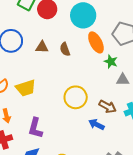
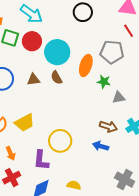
cyan circle: (83, 15) -> (57, 52), moved
orange ellipse: (96, 42) -> (86, 65), turned 55
yellow circle: (76, 97) -> (60, 141), moved

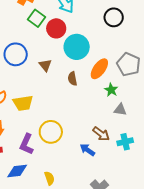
brown semicircle: (56, 78) -> (72, 79), moved
brown triangle: (33, 80) -> (45, 65), turned 40
yellow semicircle: (74, 185) -> (49, 178), turned 40

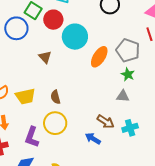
blue circle: (16, 54) -> (16, 28), moved
brown semicircle: (72, 79) -> (55, 97), moved
green star: (111, 90) -> (128, 74), moved

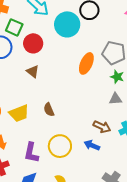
red circle: (53, 20) -> (33, 43), moved
cyan circle: (75, 37) -> (67, 24), moved
yellow circle: (55, 123) -> (60, 146), moved

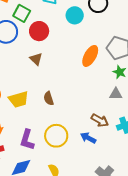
cyan circle: (67, 24) -> (75, 15), size x0.7

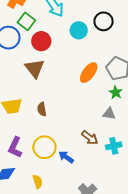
brown triangle: (36, 59) -> (35, 68), size x1.5
blue arrow: (88, 138) -> (66, 157), moved

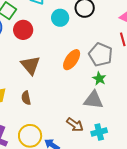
brown triangle: (35, 68) -> (30, 65), moved
gray triangle: (109, 114) -> (93, 100), size x1.5

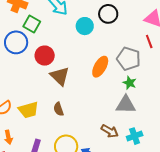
red circle: (23, 30) -> (45, 56), moved

